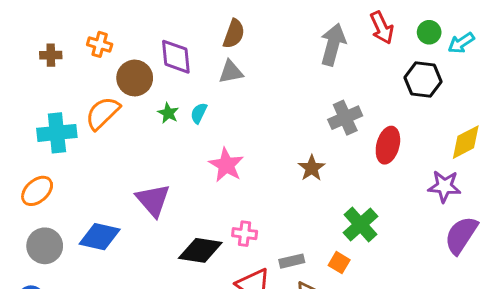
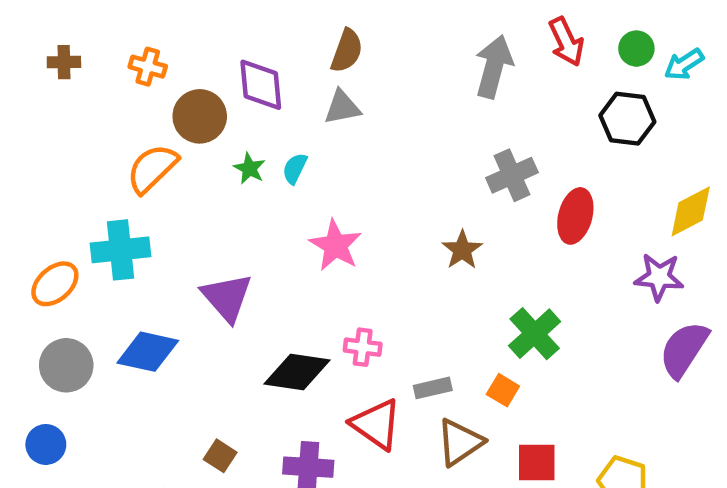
brown cross: (51, 55) -> (64, 62), moved
cyan cross: (57, 133) -> (121, 250), moved

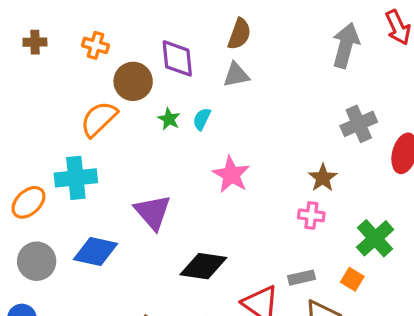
pink cross: (363, 347) -> (311, 215), moved

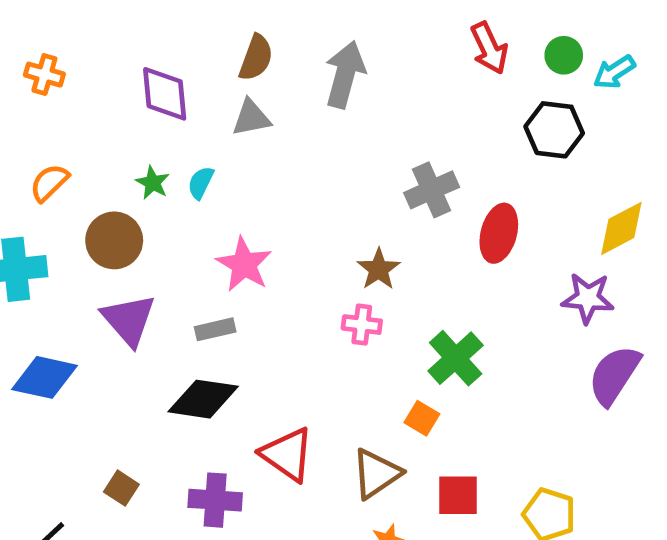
gray arrow: (346, 45) -> (345, 75), moved
brown circle: (133, 81) -> (114, 240), moved
orange semicircle: (99, 119) -> (49, 183), size x0.7
gray rectangle: (302, 278) -> (215, 329), moved

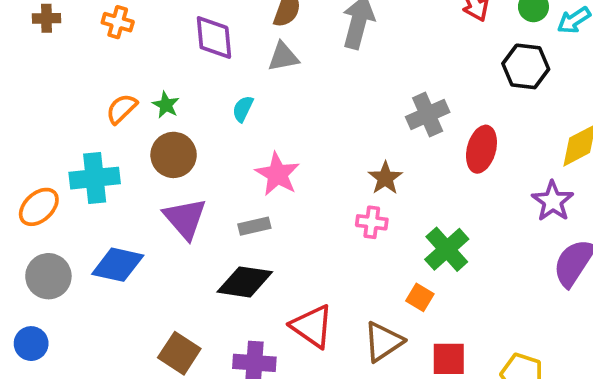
green star: (153, 183) -> (166, 105), moved
purple star: (588, 298) -> (553, 201), turned 30
brown square: (121, 488) -> (179, 353), size x1.5

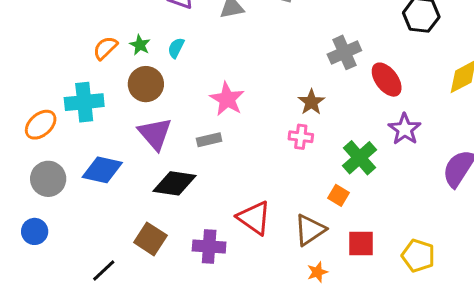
cyan semicircle: (243, 109) -> (176, 48), moved
red ellipse: (481, 149) -> (387, 80), turned -52
purple star: (553, 201) -> (405, 129), moved
black diamond: (245, 282) -> (174, 183), moved

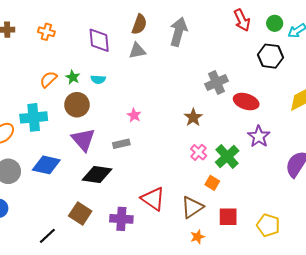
cyan semicircle: (176, 48) -> (98, 79), turned -112
red ellipse: (387, 80) -> (246, 102), turned -35
pink star: (227, 99) -> (134, 115), size x0.6
pink cross: (301, 137) -> (199, 152), moved, turned 35

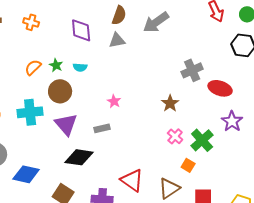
gray arrow: (178, 32) -> (156, 22), turned -140
cyan cross: (34, 117) -> (30, 112), moved
blue diamond: (46, 165) -> (26, 174), moved

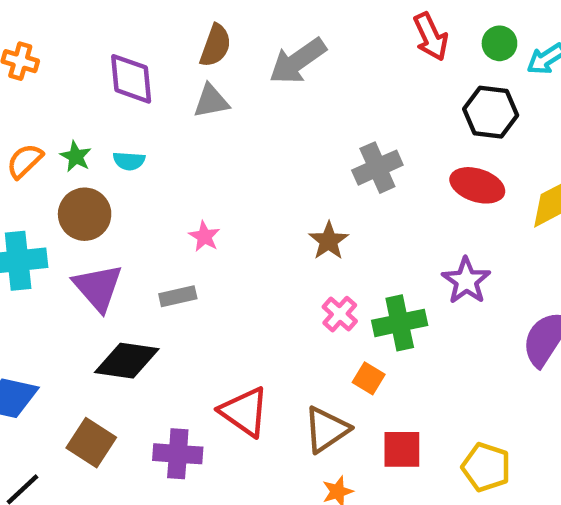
red ellipse: (220, 88) -> (477, 185), moved
green cross: (202, 140) -> (400, 323), turned 30

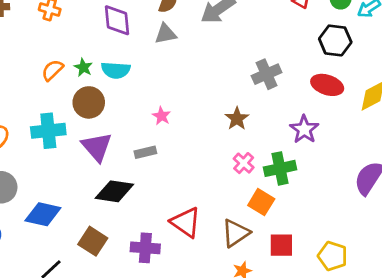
cyan semicircle: (129, 161) -> (116, 70), size x1.5
purple star: (466, 281) -> (304, 129), moved
orange square: (369, 378) -> (261, 202), size x1.4

